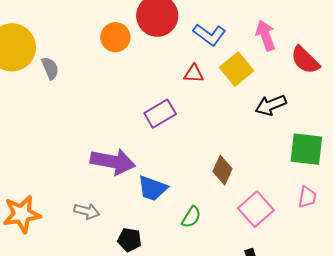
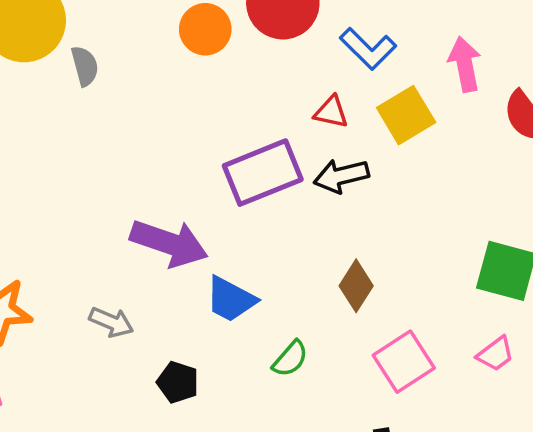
black arrow: (271, 105) -> (341, 176), moved
purple rectangle: (160, 114) -> (263, 173), size x1.4
pink trapezoid: (307, 197) -> (495, 354), turned 35

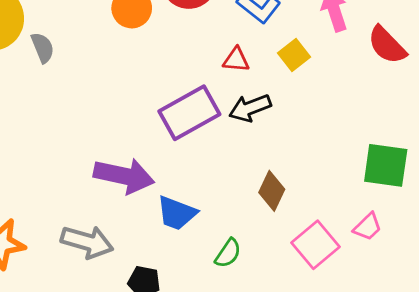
yellow square: (406, 115) -> (294, 55), size x0.7
gray arrow: (111, 322) -> (87, 242), size x1.5
pink trapezoid: (495, 354) -> (368, 227), moved

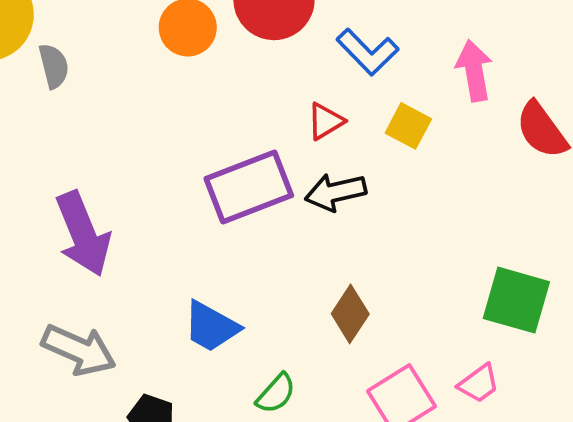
yellow square: (294, 55) -> (408, 126), turned -32
red triangle: (236, 60) -> (325, 121), turned -44
purple arrow: (124, 176) -> (83, 234), moved, turned 48

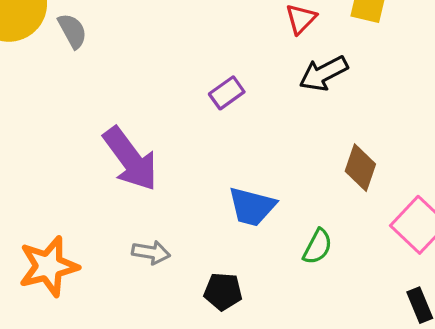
purple rectangle: (249, 187) -> (227, 93), moved, size x0.5
gray arrow: (79, 350) -> (151, 252), size x0.6

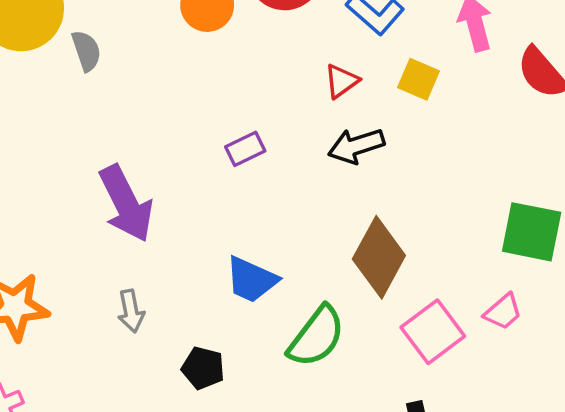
brown diamond: (360, 168) -> (379, 257), size x1.5
green semicircle: (318, 247) -> (316, 336), size x1.6
gray arrow: (151, 252) -> (131, 311), turned 60

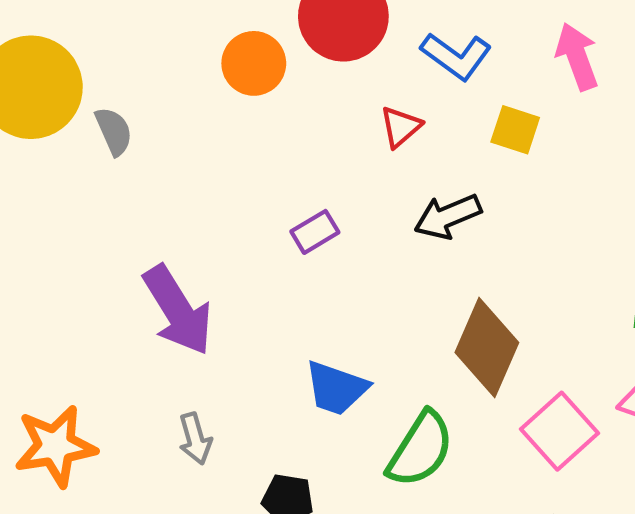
red triangle: (341, 81) -> (401, 127), moved

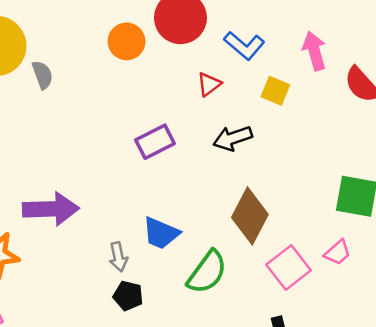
purple rectangle: (315, 232) -> (155, 142), size x1.4
purple arrow: (178, 310) -> (51, 209), moved, turned -64
gray arrow: (195, 439) -> (118, 257), moved

